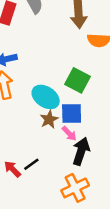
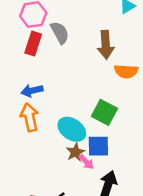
pink arrow: (69, 134) -> (86, 162), moved

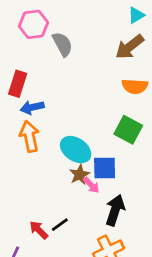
red rectangle: (33, 44) -> (18, 84), moved
brown arrow: (106, 45) -> (130, 47), moved, turned 56
green square: (104, 112) -> (128, 130), moved

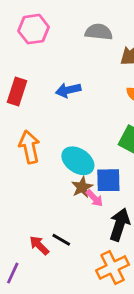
gray semicircle: (62, 44) -> (99, 32), moved, turned -55
blue arrow: (32, 107) -> (68, 90), moved
black line: (60, 225) -> (61, 240), turned 66

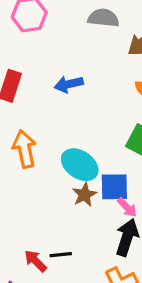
pink arrow: (95, 198) -> (127, 207), moved
black line: (61, 240) -> (61, 255), turned -36

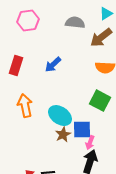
blue arrow: (69, 84) -> (53, 65), turned -30
pink arrow: (127, 207) -> (90, 143), turned 64

